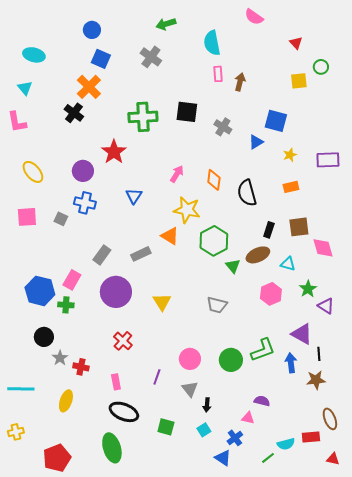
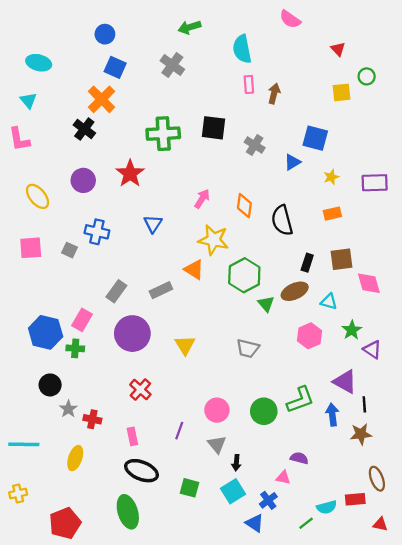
purple circle: (83, 171) -> (83, 180), moved
cyan square: (204, 430) -> (233, 491), size x1.5

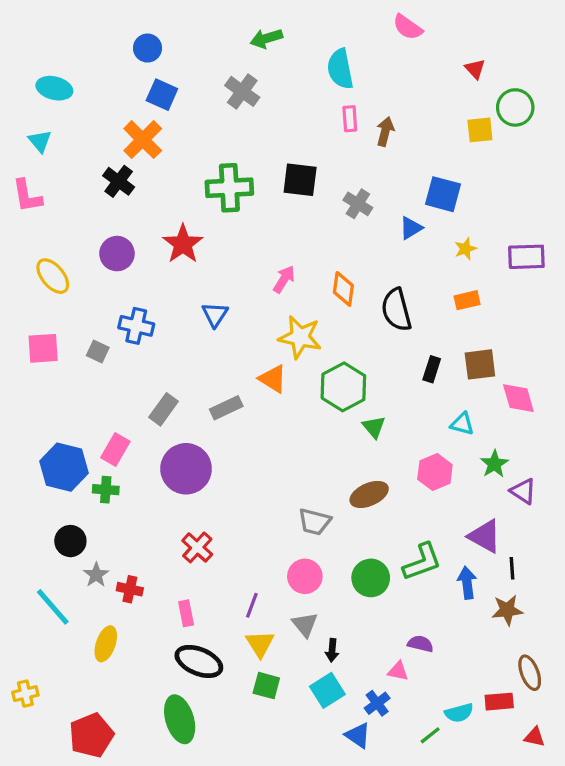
green circle: (367, 76) -> (515, 107), size x1.5
brown ellipse: (295, 291) -> (369, 494), moved
yellow triangle: (185, 345) -> (260, 644), moved
gray trapezoid: (248, 348) -> (315, 522), moved
cyan line: (24, 444) -> (53, 607), moved, turned 48

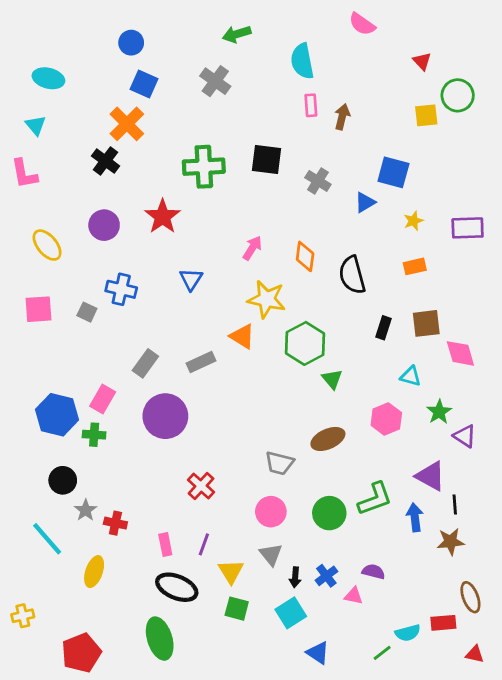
red cross: (197, 547) -> (201, 486), moved
purple line: (252, 605) -> (204, 544), moved
blue cross: (377, 703) -> (326, 576), moved

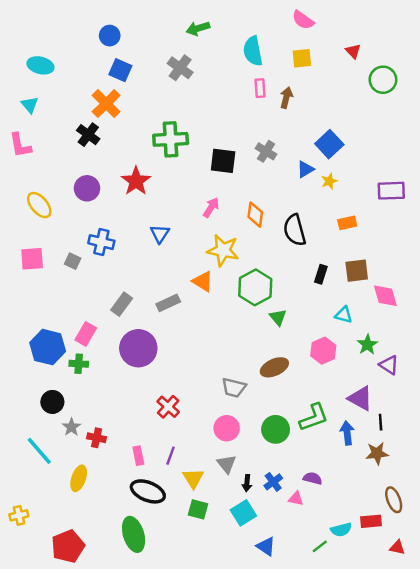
yellow square: (426, 115) -> (302, 58), moved
black square: (267, 160) -> (223, 161), moved
blue square: (393, 172) -> (329, 144), turned 32
yellow star: (413, 221) -> (329, 181), moved

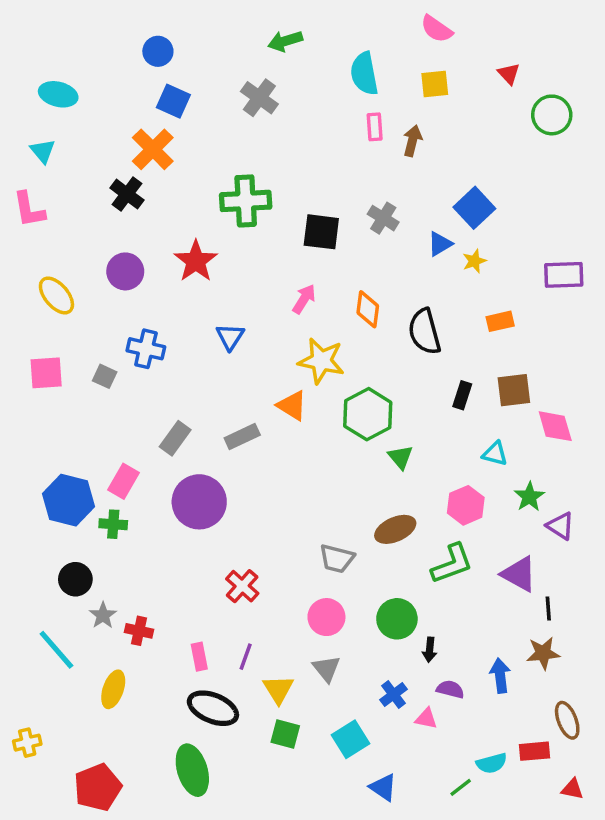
green L-shape: (314, 417) -> (452, 564), moved
blue arrow: (347, 433) -> (500, 676), moved
black arrow: (247, 483) -> (430, 650), moved

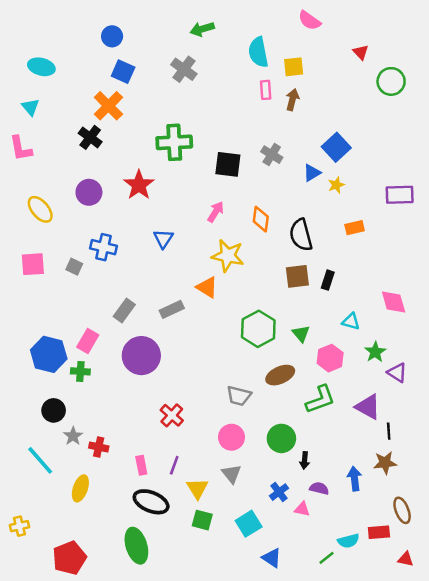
yellow square: (435, 84) -> (294, 67), moved
brown square: (514, 390) -> (297, 276), moved
green hexagon: (368, 414) -> (258, 329), moved
green triangle: (400, 457) -> (301, 334), moved

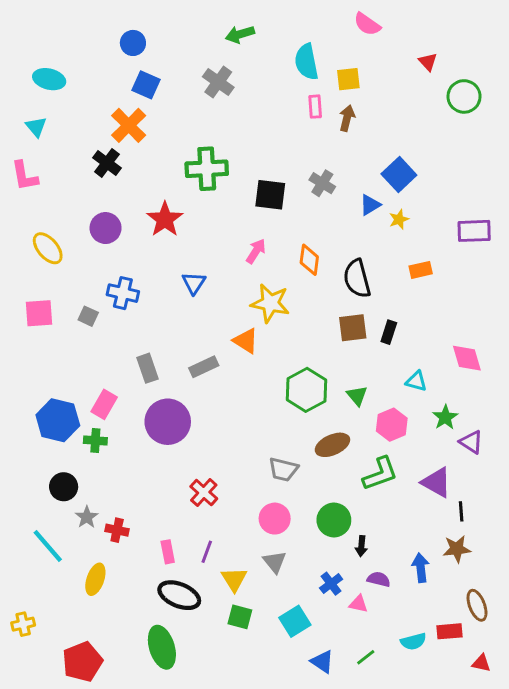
gray rectangle: (124, 310) -> (147, 368), turned -55
green line: (327, 558) -> (366, 657), moved

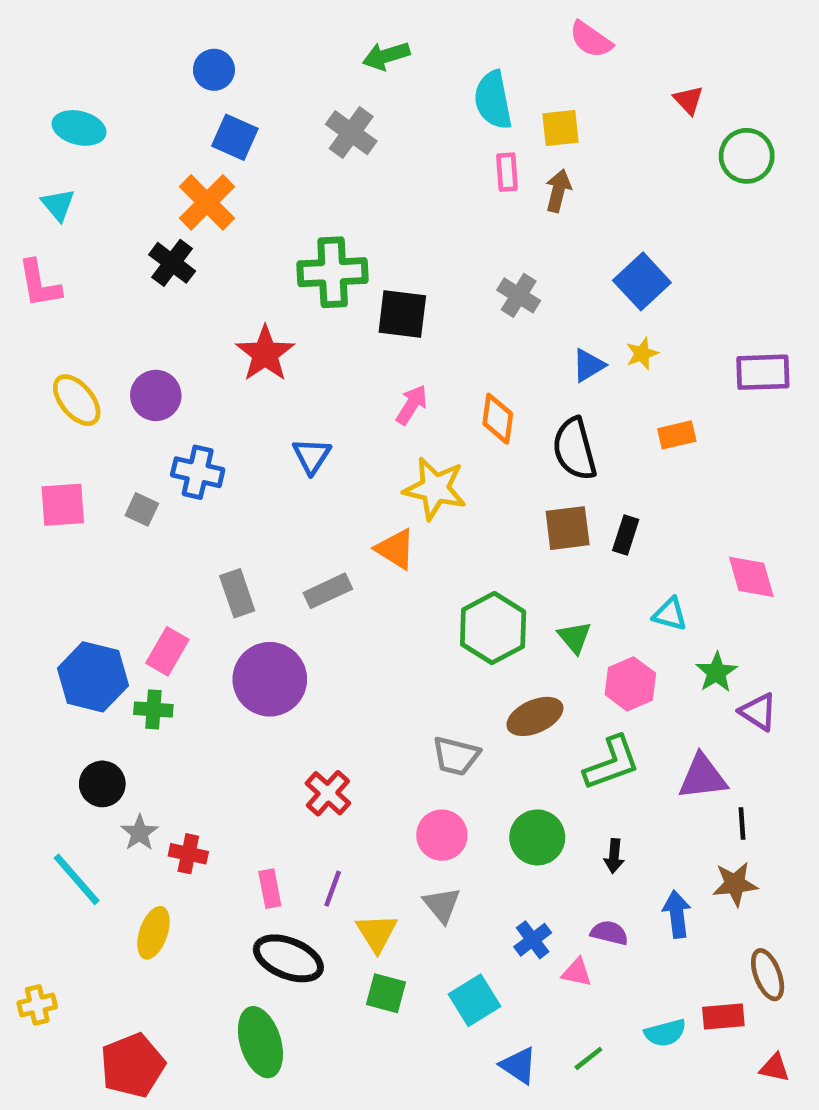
black square: (270, 195) -> (402, 314), moved
blue triangle: (370, 205) -> (588, 365), moved
purple circle: (106, 228) -> (156, 395), moved
purple triangle: (437, 482) -> (702, 777), turned -36
black arrow: (361, 546) -> (614, 856), moved

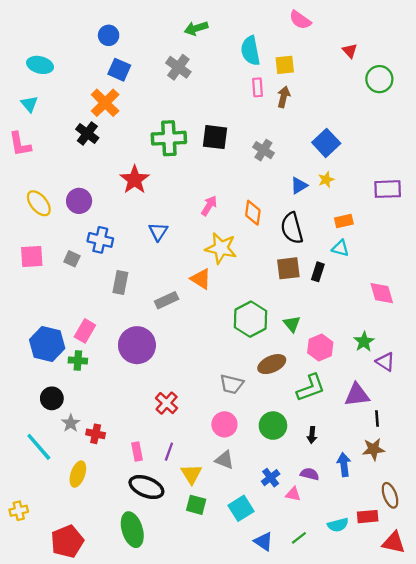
black square: (402, 314) -> (215, 137), moved
gray rectangle: (237, 593) -> (120, 282), moved, turned 30
cyan triangle: (670, 614) -> (340, 248), moved
gray triangle: (442, 905) -> (224, 460), turned -30
red triangle: (775, 1068) -> (394, 543), size x1.5

